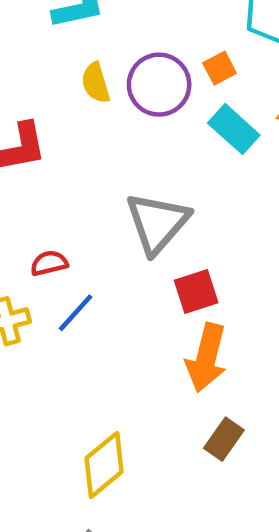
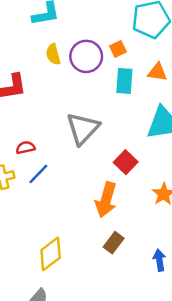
cyan rectangle: (234, 129) -> (124, 81), turned 50
red square: (196, 292) -> (126, 162), moved, turned -30

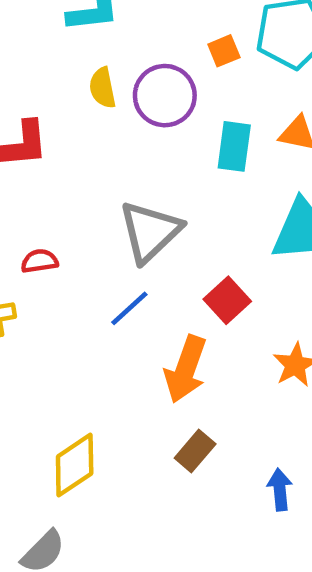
orange square: (118, 49) -> (224, 51), moved
blue line: (38, 174) -> (129, 308), moved

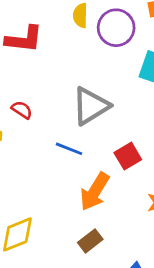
red semicircle: (40, 261) -> (22, 110), turned 30
blue line: (129, 308) -> (69, 149), turned 52

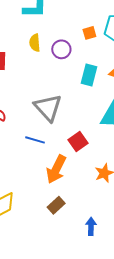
purple circle: (116, 28) -> (61, 49), size x0.7
gray triangle: (91, 106) -> (48, 108), turned -36

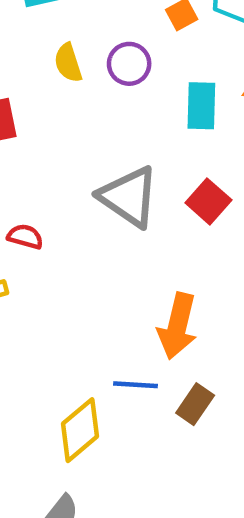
blue line: (35, 140) -> (136, 385), moved
red square: (78, 141) -> (208, 201), moved

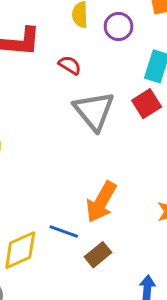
red square: (208, 201) -> (147, 104), moved
red semicircle: (25, 237) -> (70, 65), moved

